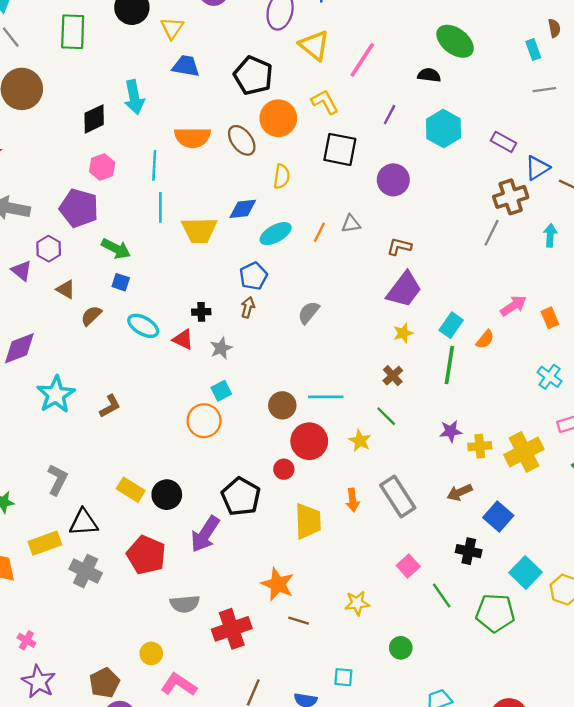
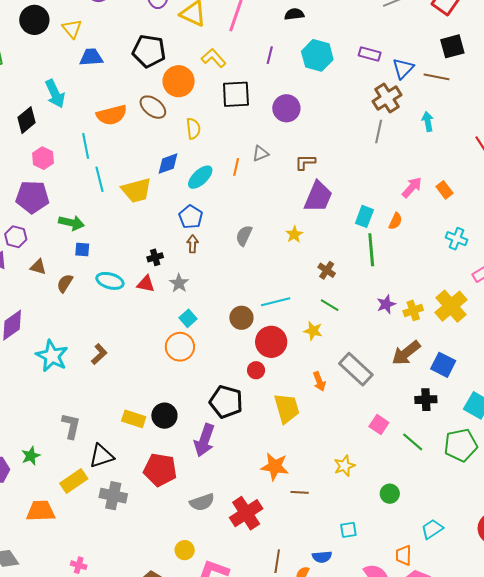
yellow star: (403, 333) -> (294, 234), moved
brown arrow: (460, 492) -> (406, 353), size x1.4

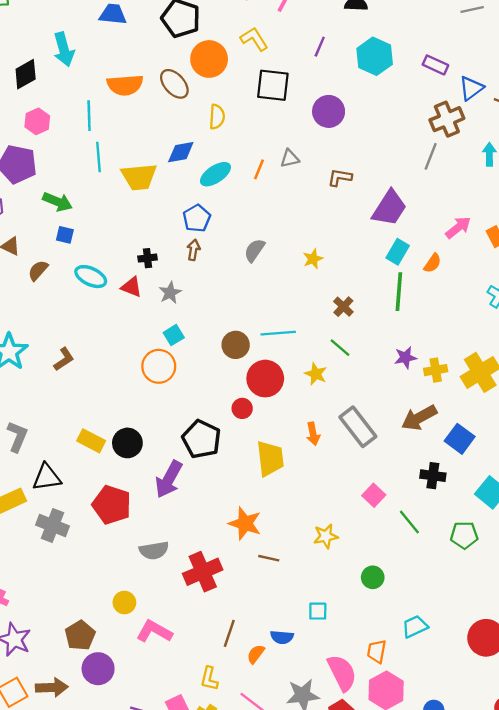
purple trapezoid: (318, 197) -> (389, 208), moved
green pentagon: (461, 445) -> (464, 535), size x0.7

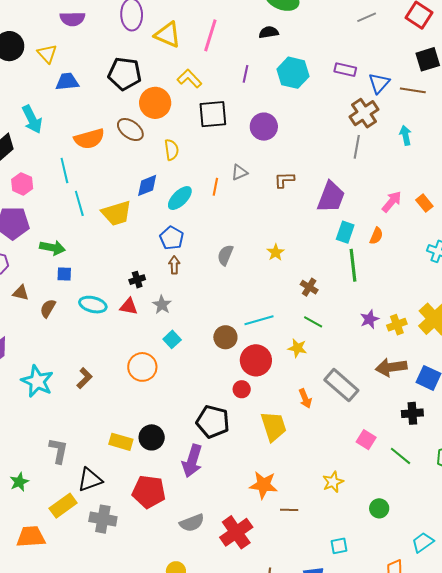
orange circle: (159, 366) -> (142, 367), moved
brown arrow: (419, 418) -> (391, 367), turned 32

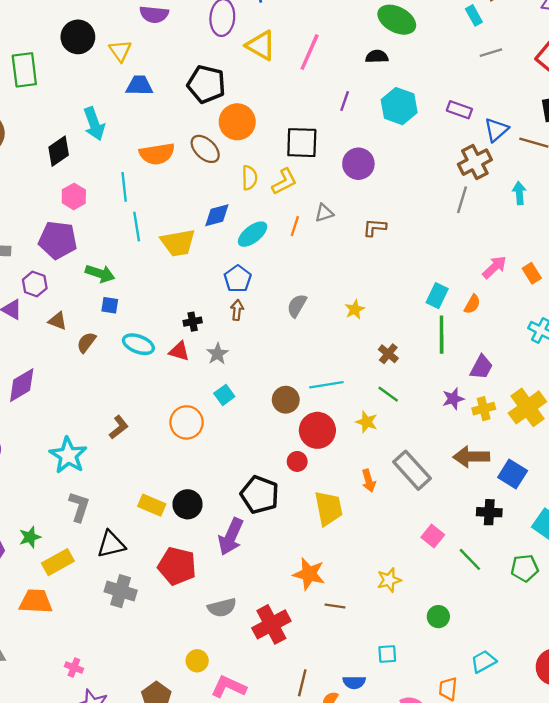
yellow L-shape: (189, 79) -> (284, 182), moved, turned 100
purple trapezoid: (331, 197) -> (481, 367), moved, size x0.7
cyan star: (37, 381) -> (68, 455), moved
yellow rectangle: (63, 506) -> (58, 562), moved

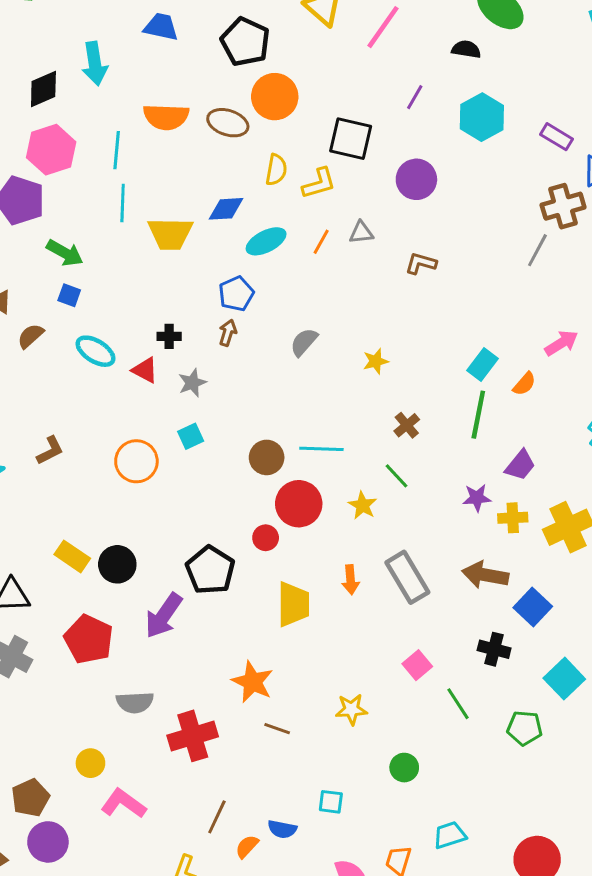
brown ellipse: (205, 149) -> (228, 123), turned -36
pink hexagon: (74, 196) -> (51, 150), size x1.5

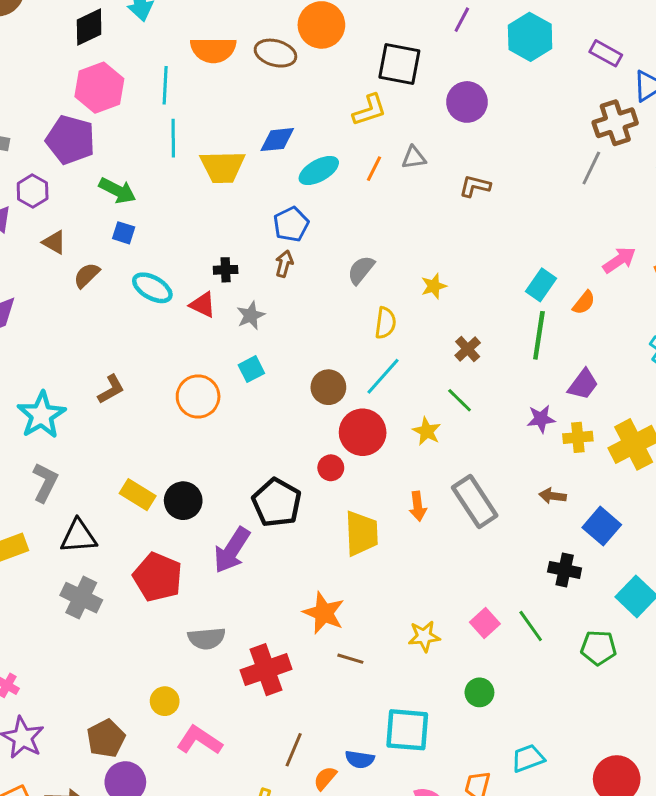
yellow semicircle: (276, 170) -> (385, 323), moved
cyan line: (321, 449) -> (383, 376), turned -48
brown arrow: (485, 575) -> (553, 496), size x0.6
pink square: (417, 665) -> (485, 623), moved
cyan square: (331, 802) -> (407, 730), size x1.8

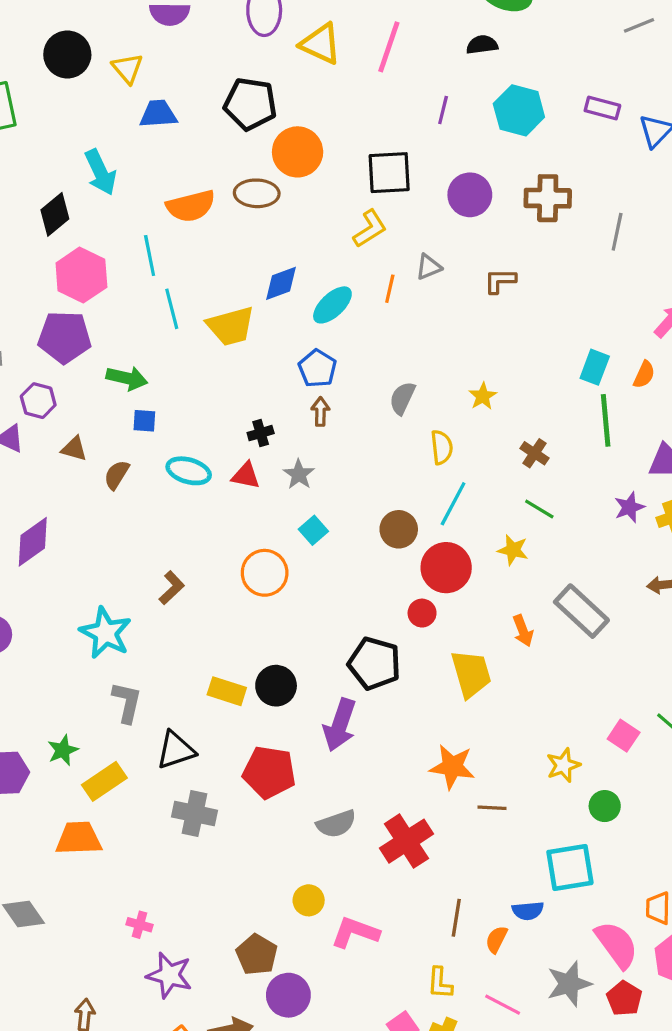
brown cross: (615, 123) -> (548, 198), moved, turned 33
green circle: (479, 692) -> (605, 806), moved

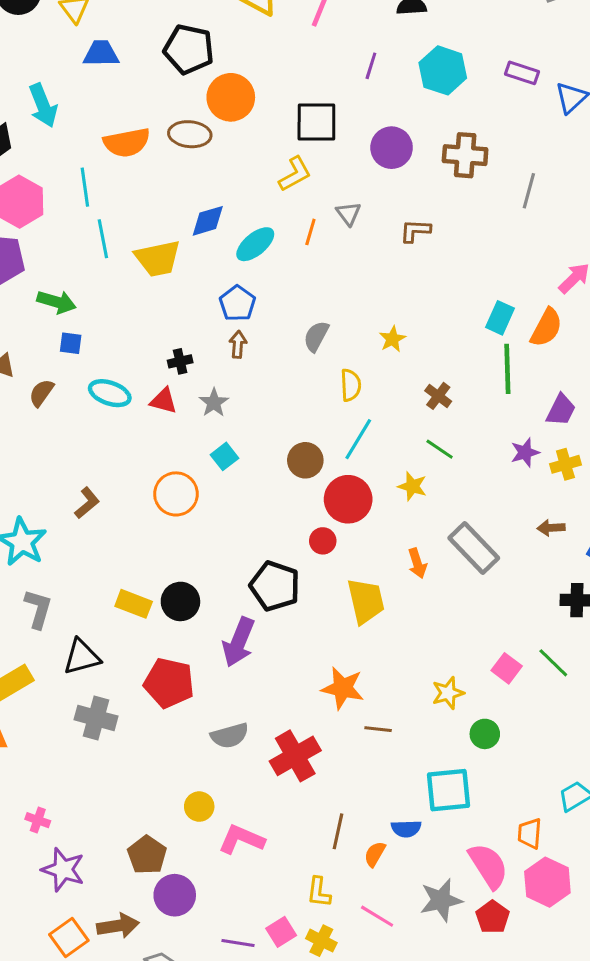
gray triangle: (429, 267) -> (348, 214), turned -48
orange semicircle: (644, 375) -> (546, 328), size x1.5

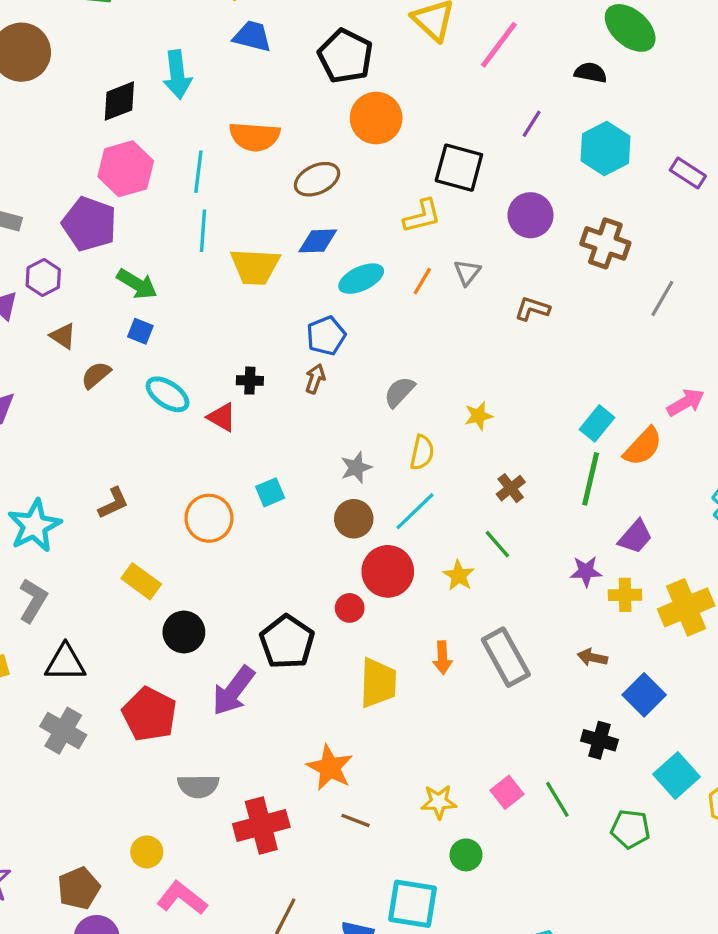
brown ellipse: (190, 134) -> (317, 179), moved, turned -45
gray star: (214, 403) -> (356, 468), moved
yellow rectangle: (134, 604) -> (141, 581), moved

